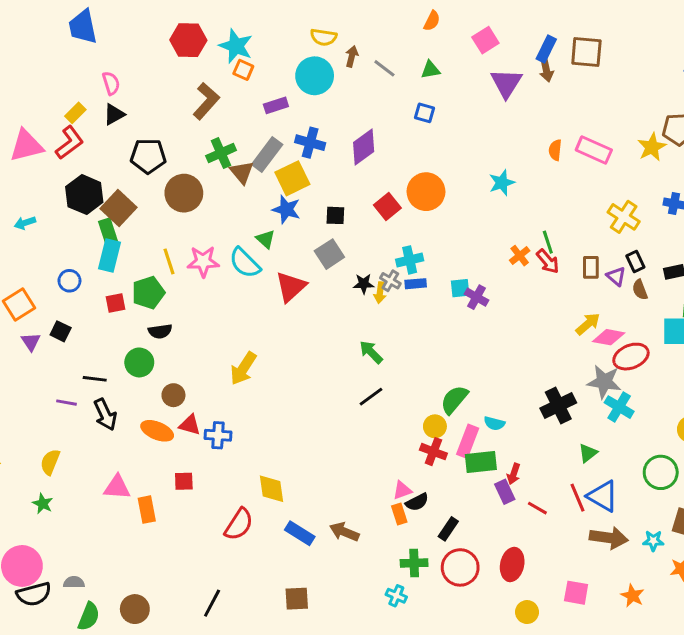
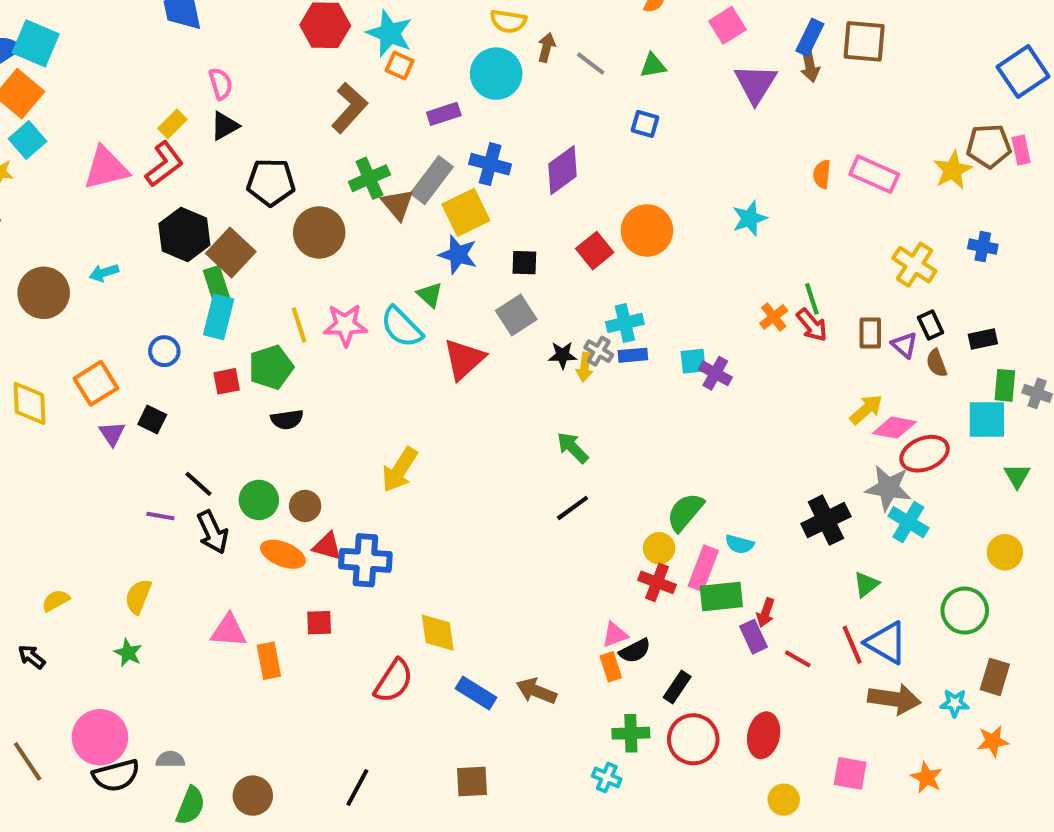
green circle: (139, 362) -> (259, 500), moved
black line: (95, 379) -> (198, 484), turned 35
blue cross: (218, 435) -> (365, 560), size x1.4

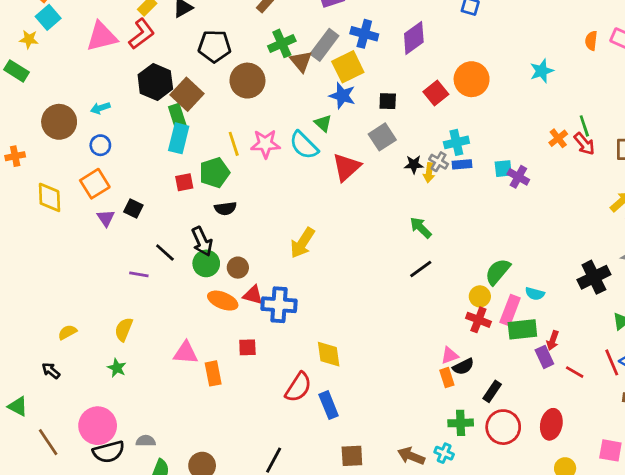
blue circle: (164, 351) -> (100, 145), moved
black arrow: (213, 532) -> (202, 241), moved
brown arrow: (536, 691) -> (411, 456), moved
blue rectangle: (476, 693) -> (329, 405), moved, turned 36

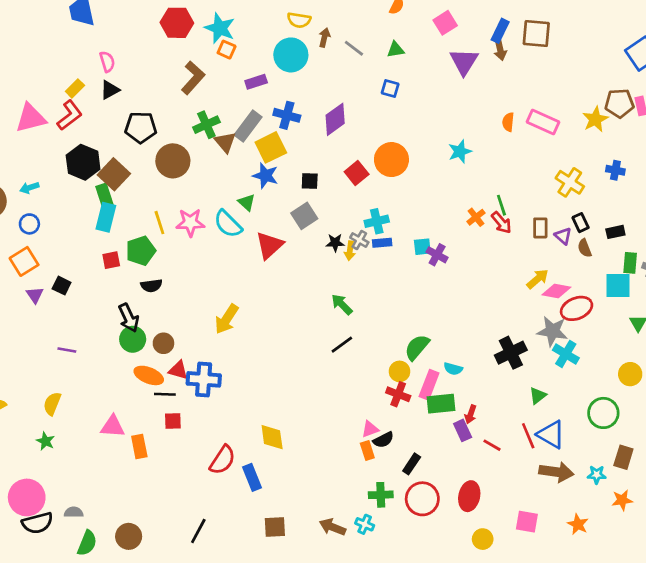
black line: (165, 252) -> (165, 394), moved, turned -40
yellow diamond: (329, 354) -> (272, 437), moved

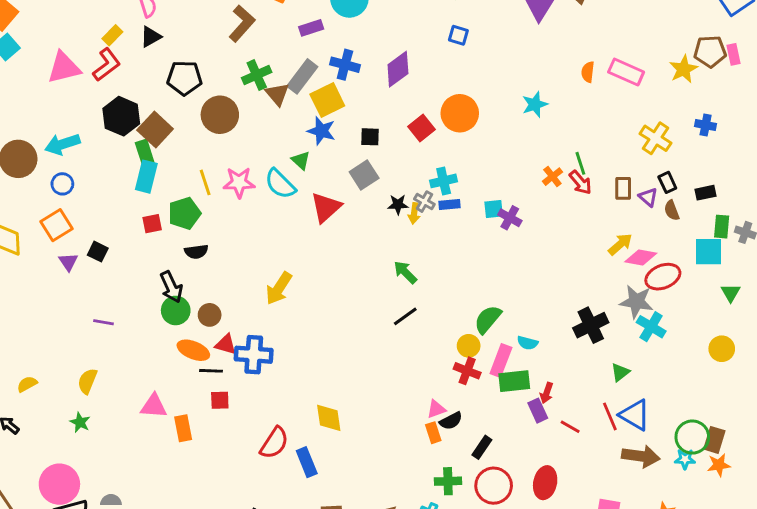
cyan arrow: (29, 188) -> (62, 144), size x1.6
green circle: (603, 413) -> (692, 437), moved
orange star: (622, 500) -> (719, 465), moved

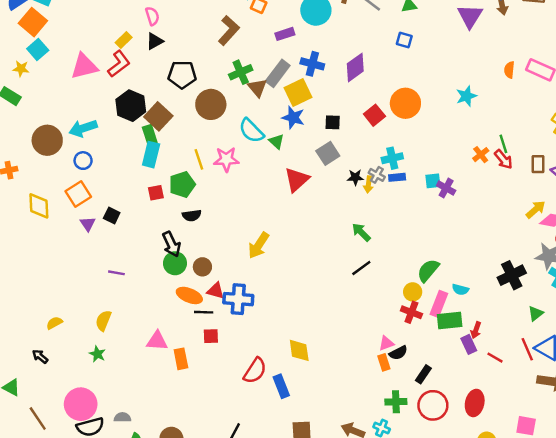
cyan semicircle: (280, 184) -> (251, 131), moved

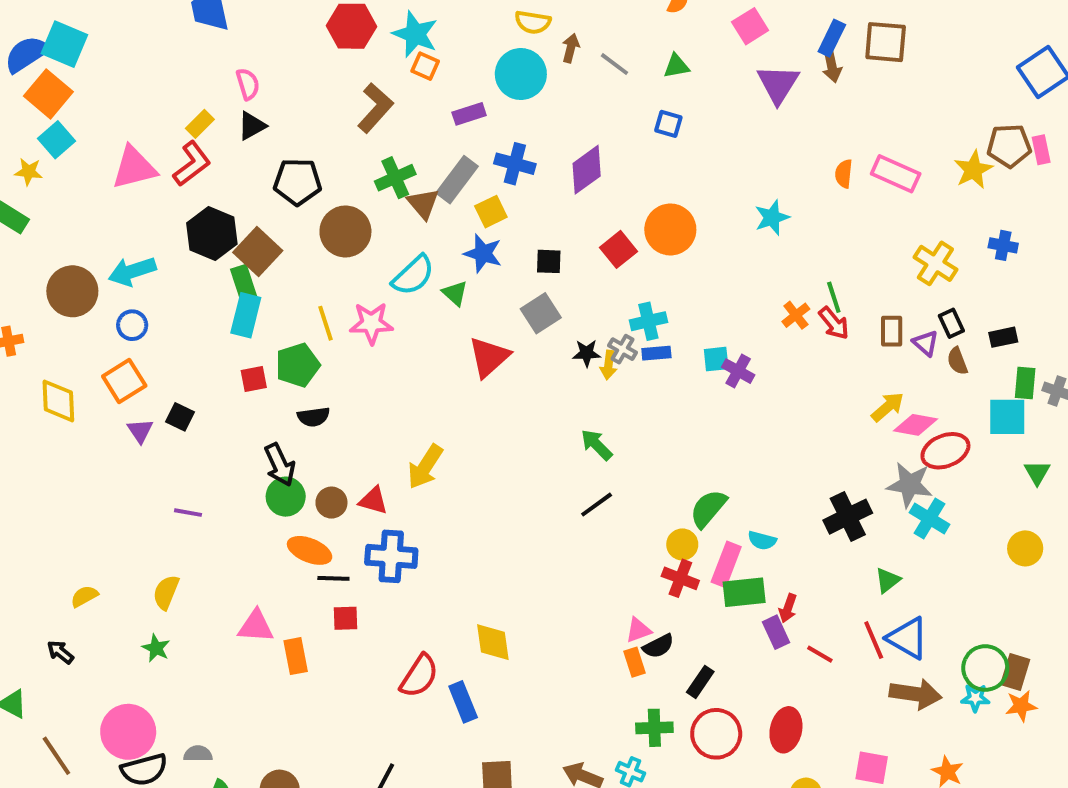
yellow square: (298, 92) -> (491, 212), size x0.7
cyan semicircle: (251, 131) -> (413, 275), turned -88
red triangle: (216, 291) -> (373, 501), moved

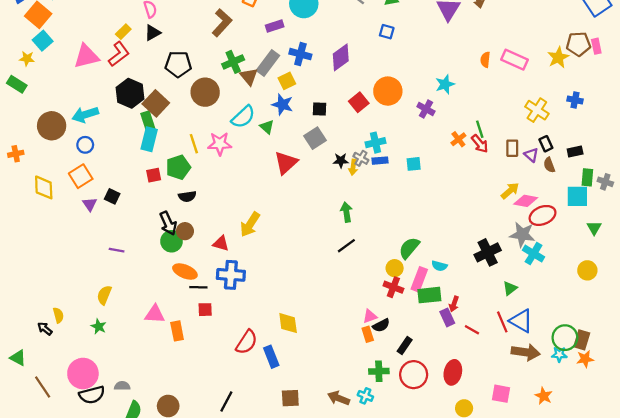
purple cross: (738, 371) -> (426, 109), moved
green arrow: (597, 445) -> (346, 212), turned 36
brown circle: (331, 503) -> (185, 231), moved
yellow semicircle: (84, 596) -> (58, 315), moved, turned 104

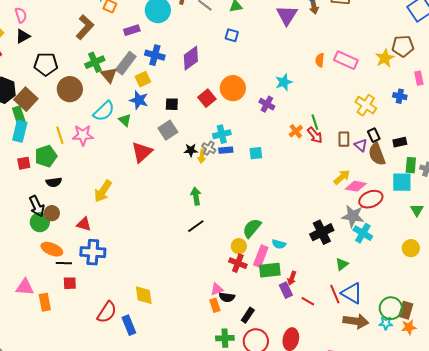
pink rectangle: (596, 46) -> (419, 78), moved
brown semicircle: (549, 165) -> (377, 154), size x1.6
yellow arrow: (250, 224) -> (103, 191), moved
black semicircle: (381, 325) -> (227, 297), turned 35

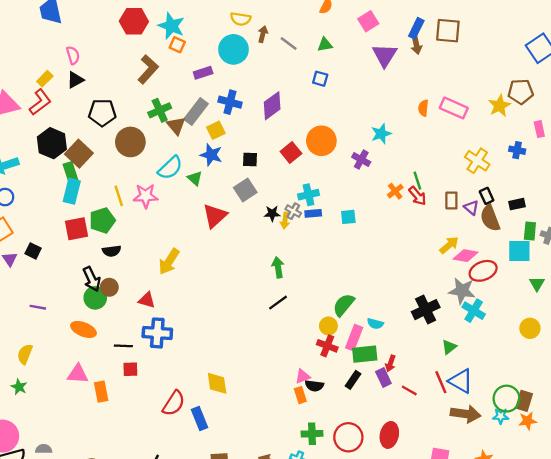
red square: (24, 163) -> (76, 229), size x1.5
orange ellipse: (52, 249) -> (84, 329), moved
black rectangle: (248, 315) -> (353, 380), moved

